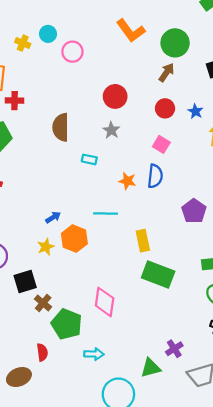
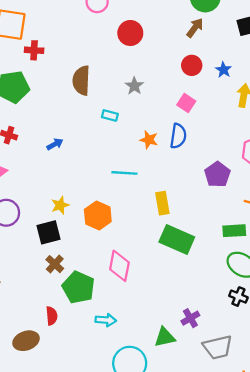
red circle: (115, 96) -> (130, 33), moved
blue arrow: (53, 217) -> (55, 144), moved
orange hexagon: (74, 239) -> (98, 215), moved
black square: (25, 281) -> (49, 232), moved

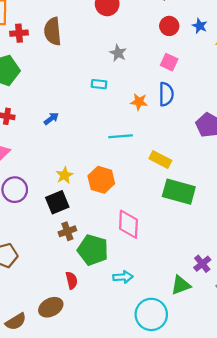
brown semicircle: (81, 80) -> (53, 31), moved
yellow rectangle: (162, 203) -> (160, 159), turned -45
brown cross: (55, 264) -> (67, 231), turned 36

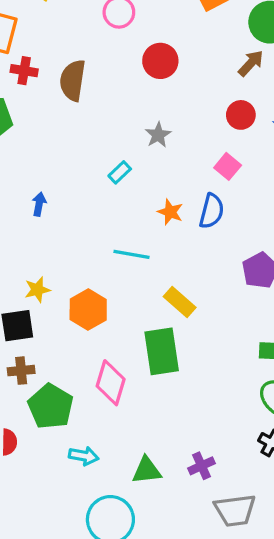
cyan rectangle: (99, 84) -> (120, 172), turned -64
blue arrow: (51, 119) -> (39, 204), turned -56
green rectangle: (179, 192) -> (162, 351), moved, turned 52
green triangle: (181, 285) -> (147, 470), moved

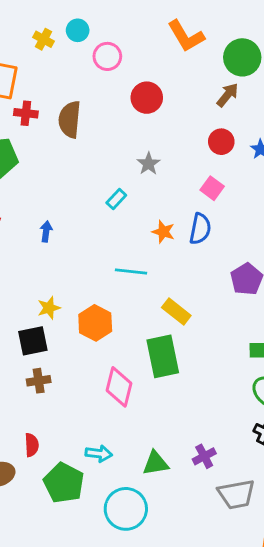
green pentagon: (51, 406) -> (64, 483), moved

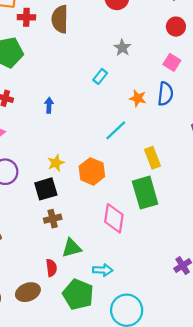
cyan line: (131, 272) -> (116, 130), turned -45
yellow rectangle: (176, 311) -> (153, 158), turned 35
green triangle: (156, 463) -> (72, 248), moved

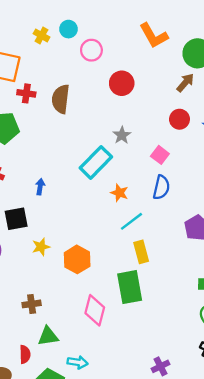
pink square: (172, 62) -> (160, 155), moved
cyan rectangle: (100, 76) -> (96, 162), size x2.0
orange star: (138, 98) -> (119, 193), moved
cyan line: (116, 130) -> (131, 221), moved
black square: (46, 189) -> (16, 219), moved

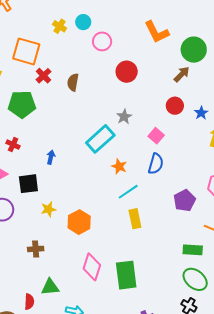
red cross: (26, 93) -> (43, 76), turned 35
brown semicircle: (61, 99) -> (73, 82), size x0.7
green rectangle: (130, 287) -> (126, 275), moved
brown cross: (32, 304) -> (36, 249), moved

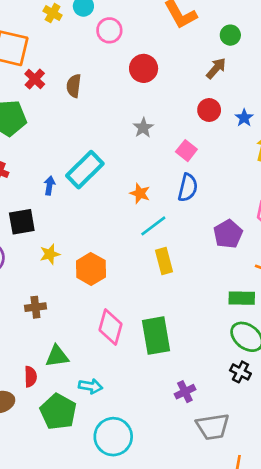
green circle: (194, 50) -> (230, 35), size x0.6
cyan rectangle: (100, 139) -> (85, 170), moved

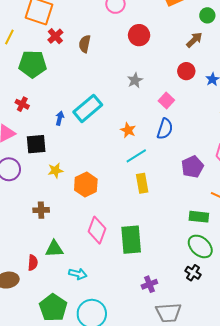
green pentagon: (58, 412) -> (53, 308), moved

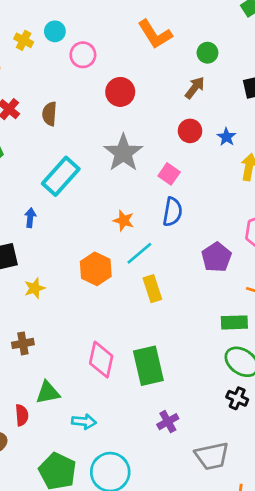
gray star: (135, 80) -> (123, 153), size x1.8
cyan rectangle: (88, 108) -> (61, 176), moved
orange hexagon: (86, 185) -> (96, 269), moved
purple cross: (149, 284) -> (168, 422), moved

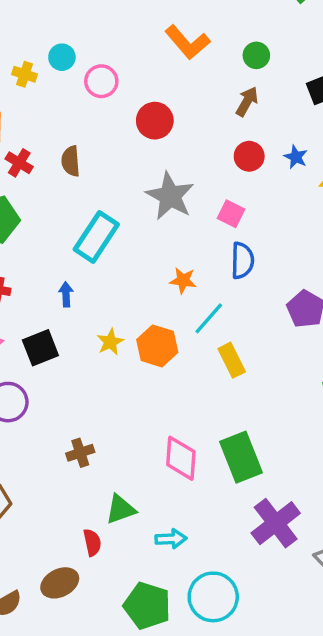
yellow star: (35, 288) -> (110, 342), moved
purple cross: (168, 422) -> (276, 523), size x1.8

